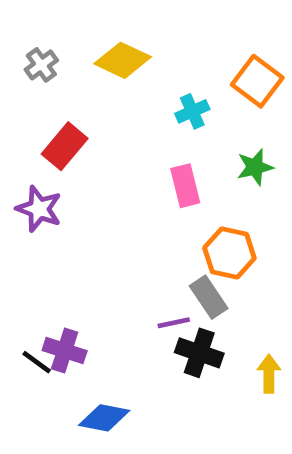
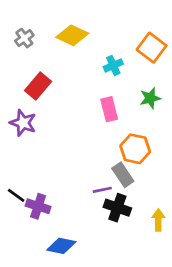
black line: (37, 362) -> (16, 195), moved

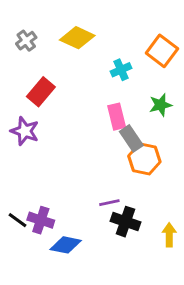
gray rectangle: (123, 175) -> (131, 138), moved
black line: (16, 195) -> (17, 220), moved
blue diamond: (61, 246) -> (66, 245), moved

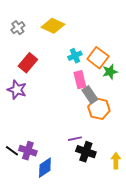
orange square: (162, 51) -> (98, 58), moved
cyan cross: (121, 70) -> (75, 56), moved
blue diamond: (66, 245) -> (45, 168), turned -45

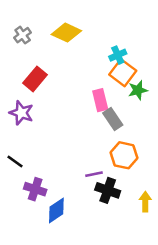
cyan cross: (75, 56) -> (118, 55), moved
orange hexagon: (99, 109) -> (124, 155), moved
black line: (12, 151) -> (15, 162), moved

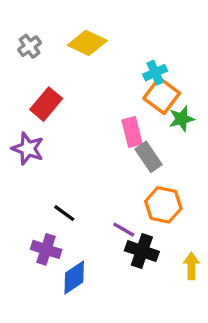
black line: (15, 162) -> (64, 213), moved
purple line: (94, 174) -> (124, 230), turned 42

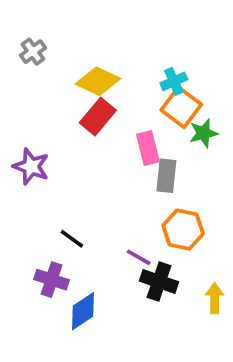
yellow diamond: (87, 43) -> (98, 81), moved
red rectangle: (46, 104) -> (98, 117), moved
gray rectangle: (148, 157) -> (166, 176), turned 40

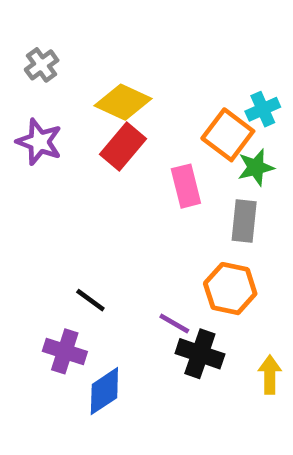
cyan cross: (174, 81) -> (263, 109), moved
purple star: (31, 167) -> (39, 142), moved
gray rectangle: (166, 176) -> (244, 221), moved

